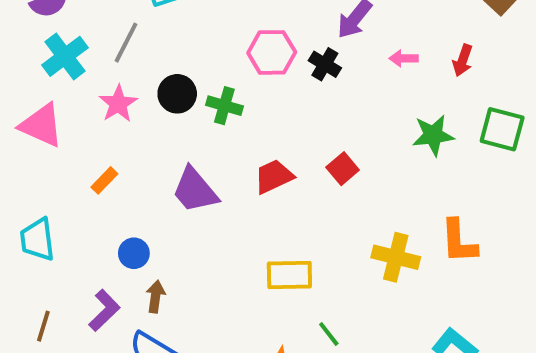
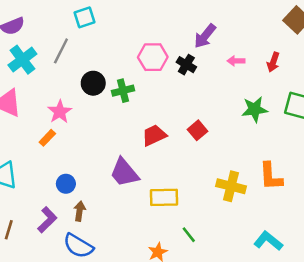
pink star: (118, 104) -> (60, 112), moved
green cross: (224, 106) -> (123, 91), turned -30
purple trapezoid: (195, 190) -> (124, 173), moved

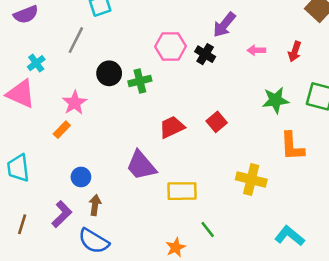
cyan cross: (22, 60) -> (36, 63), moved, size x0.6
orange L-shape: (271, 176) -> (292, 146), moved

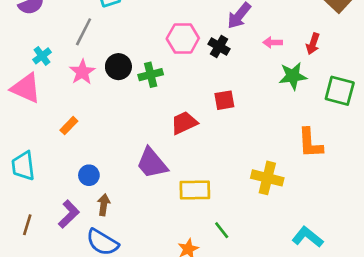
green star: (275, 100) -> (293, 76), moved
pink star: (75, 103) -> (82, 72), moved
red square: (217, 122) -> (224, 100), moved, turned 30

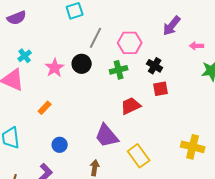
gray line: (84, 32) -> (96, 38), moved
black cross: (219, 47) -> (155, 66), moved
green cross: (151, 75) -> (119, 70), moved
yellow rectangle: (195, 190) -> (139, 156), turned 55
brown arrow: (104, 205) -> (95, 168), moved

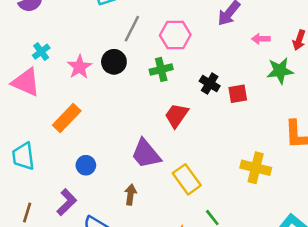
black cross: (155, 66) -> (210, 84), moved
red square: (161, 89) -> (238, 94), moved
red trapezoid: (131, 106) -> (177, 115), turned -30
orange rectangle: (45, 108) -> (67, 118), size x1.6

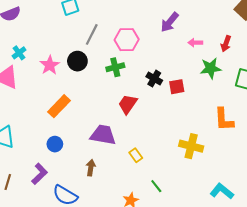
orange rectangle: (67, 118) -> (59, 106), moved
purple trapezoid: (146, 154) -> (103, 135), turned 140
yellow rectangle: (187, 179) -> (136, 155), size x0.6

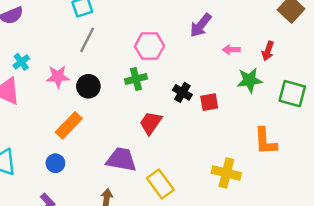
gray line: (92, 34) -> (87, 40), moved
black circle: (77, 61) -> (88, 86), moved
pink star: (50, 65) -> (58, 77), turned 30
blue circle: (55, 144) -> (55, 163), moved
yellow rectangle: (136, 155) -> (160, 184), size x1.6

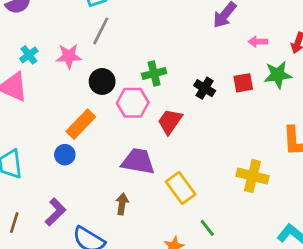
pink hexagon: (149, 46) -> (133, 103), moved
pink star: (58, 77) -> (69, 56), moved
red square: (209, 102) -> (243, 83), moved
blue circle: (55, 163) -> (65, 155), moved

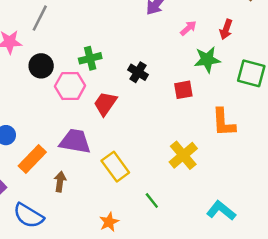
pink arrow: (258, 42) -> (188, 28), turned 138
red square: (243, 83) -> (183, 90), moved
orange rectangle: (81, 124) -> (32, 159), moved
yellow cross: (253, 176) -> (183, 155), turned 36
green line: (207, 228) -> (152, 201), moved

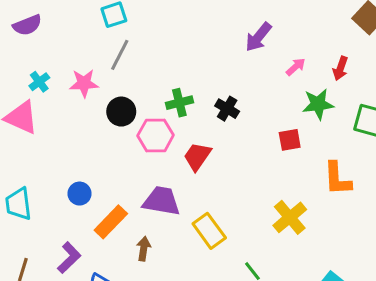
black cross: (138, 72) -> (227, 109), moved

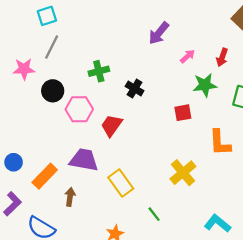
green cross: (179, 103) -> (99, 71), moved
blue circle: (80, 194) -> (14, 162), moved

